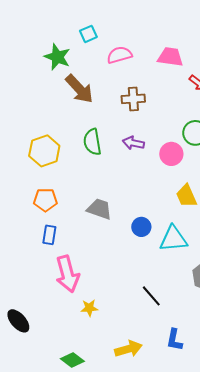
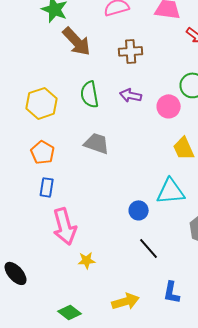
orange pentagon: (45, 200) -> (43, 152), turned 30
gray trapezoid: (99, 209) -> (97, 143), moved
blue circle: (141, 227) -> (139, 210), moved

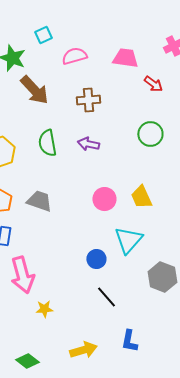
pink circle: (169, 106) -> (104, 199), moved
gray trapezoid: (97, 143) -> (39, 201), moved
cyan triangle: (171, 191) -> (128, 240), turned -44

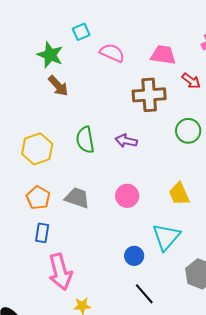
pink semicircle: (74, 56) -> (112, 53), turned 40
brown arrow: (34, 90) -> (58, 86), moved, size x0.7
brown cross: (88, 100) -> (149, 95), moved, size x1.4
pink circle: (104, 199) -> (127, 196), moved

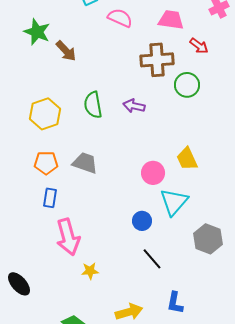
green star: (50, 55) -> (37, 32), moved
green circle: (188, 131) -> (187, 85), moved
pink circle: (127, 196) -> (153, 173), moved
orange pentagon: (38, 198) -> (46, 163), turned -30

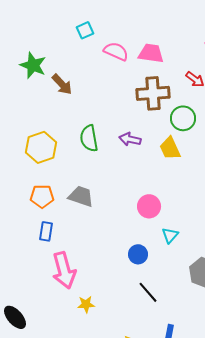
pink trapezoid: (171, 20) -> (151, 53), moved
yellow trapezoid: (187, 159) -> (170, 148), moved
cyan triangle: (174, 202) -> (170, 235), size x0.6

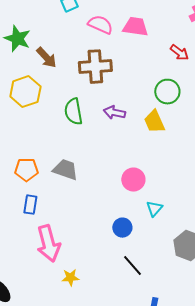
brown cross: (153, 93) -> (95, 67), moved
yellow hexagon: (41, 147) -> (25, 92), moved

